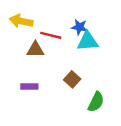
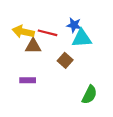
yellow arrow: (21, 21) -> (23, 32), moved
brown square: (72, 79) -> (65, 60), moved

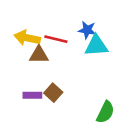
brown square: (65, 60) -> (53, 93), moved

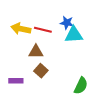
brown triangle: (39, 55) -> (36, 52), moved
purple rectangle: (32, 95) -> (16, 81), moved

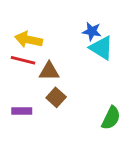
red line: (43, 30) -> (23, 60), moved
cyan triangle: (74, 35) -> (101, 48), turned 36

